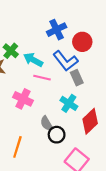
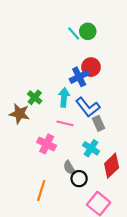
red circle: (82, 42) -> (91, 67), moved
cyan arrow: (33, 60) -> (64, 97), moved, turned 66

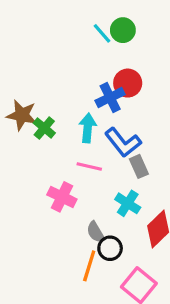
brown star: (20, 114) -> (22, 115), moved
orange line: (41, 191) -> (89, 266), moved

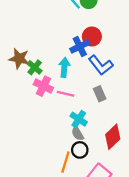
blue L-shape: (123, 142) -> (101, 65), moved
pink cross: (62, 197) -> (43, 86), moved
cyan cross: (128, 203) -> (79, 119), moved
gray semicircle: (96, 232) -> (78, 133), moved

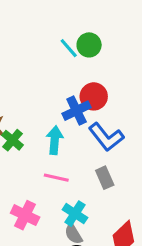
pink cross: (43, 86) -> (25, 215), moved

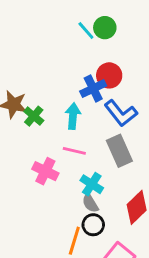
gray rectangle: (105, 178) -> (119, 151), size x1.5
pink cross: (25, 215) -> (45, 171), moved

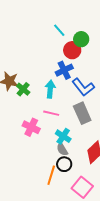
green circle: (105, 28) -> (81, 39), moved
red circle: (109, 75) -> (72, 50), moved

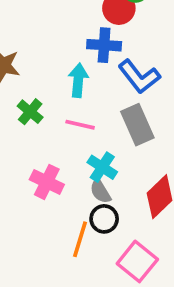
blue cross: (64, 70) -> (104, 45), turned 30
green cross: (23, 89) -> (30, 112), moved
pink cross: (31, 127) -> (47, 182), moved

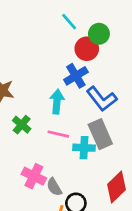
blue cross: (104, 45) -> (76, 76), turned -35
cyan cross: (102, 167) -> (84, 148), moved, turned -30
gray semicircle: (100, 191) -> (54, 187), moved

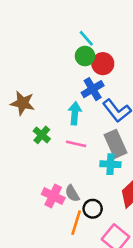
green circle: (99, 34) -> (85, 56), moved
cyan cross: (84, 148) -> (110, 164), moved
pink cross: (34, 176) -> (53, 196), moved

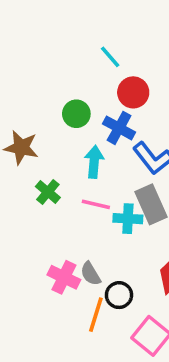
green circle: (85, 56) -> (76, 114), moved
blue cross: (93, 89) -> (119, 128), turned -30
cyan cross: (110, 164) -> (128, 219), moved

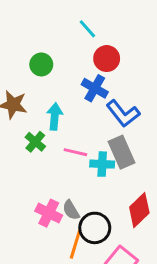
green circle: (76, 114) -> (41, 64), moved
cyan arrow: (94, 162) -> (55, 116), moved
black circle: (119, 295) -> (95, 228), size x1.4

